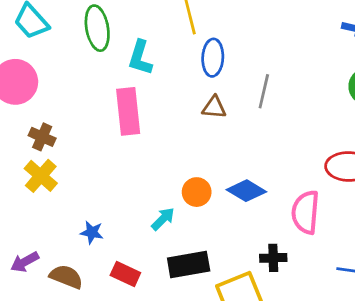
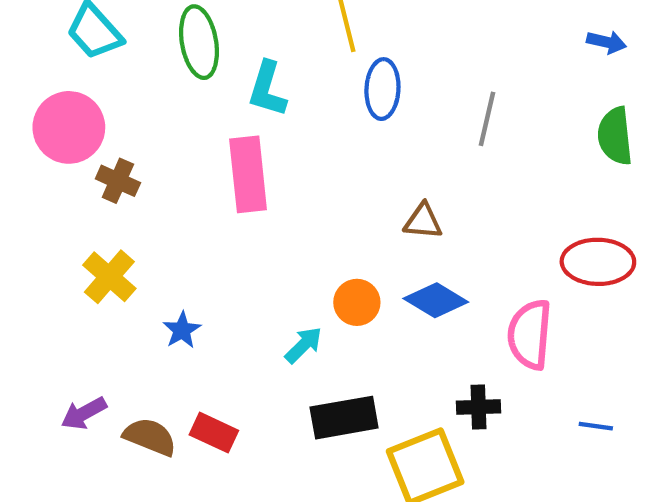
gray line: (264, 91) -> (487, 119), moved
brown triangle: (214, 107) -> (423, 221), moved
brown cross: (42, 137) -> (118, 181), moved
blue star: (92, 232) -> (182, 330), moved, turned 30
red rectangle: (125, 274) -> (214, 433), moved

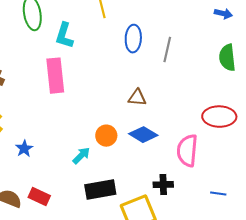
blue ellipse: (382, 89) -> (133, 39), moved

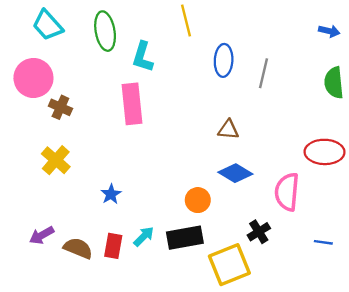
orange circle: (106, 136) -> (198, 200), moved
blue star: (24, 149) -> (111, 194), moved
cyan arrow: (81, 156) -> (144, 236), moved
black cross: (163, 185) -> (259, 232), turned -30
red rectangle: (39, 197) -> (113, 246), turned 75

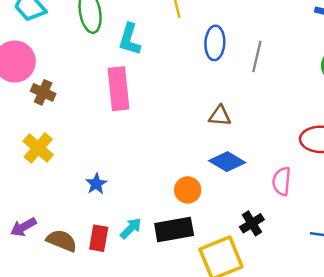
pink semicircle: (287, 192) -> (282, 181), size x0.7

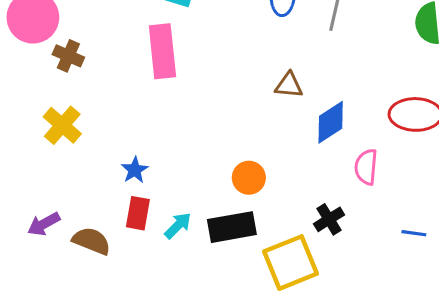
blue diamond: (227, 162) -> (331, 122), moved, turned -64
red rectangle: (99, 238) -> (138, 213), moved

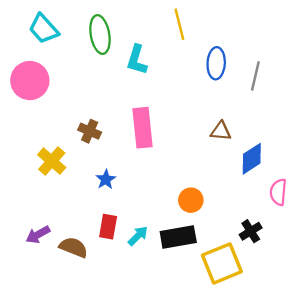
pink rectangle: (162, 51) -> (143, 128), moved
brown cross: (68, 56) -> (90, 131), moved
blue star: (135, 170) -> (106, 179), moved

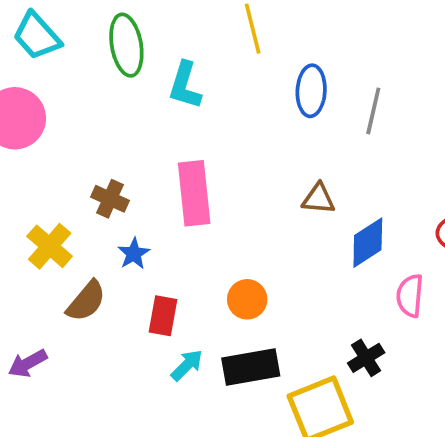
blue star: (106, 179) -> (134, 254), moved
orange circle: (191, 200) -> (247, 299), moved
red rectangle: (108, 227) -> (163, 316), moved
brown semicircle: (74, 247) -> (86, 301), moved, turned 108

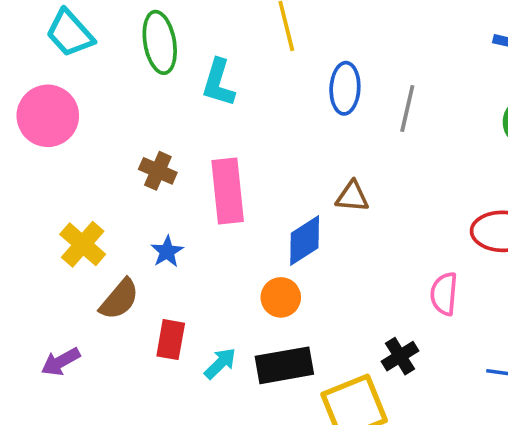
brown cross: (110, 199) -> (158, 171), moved
blue diamond: (368, 243) -> (305, 241), moved
red rectangle: (163, 316) -> (171, 340), moved

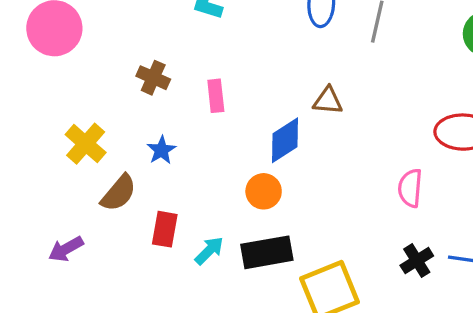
pink rectangle: (228, 191) -> (216, 96), size x0.6
black cross: (400, 356) -> (417, 261), moved

